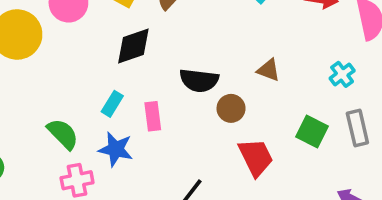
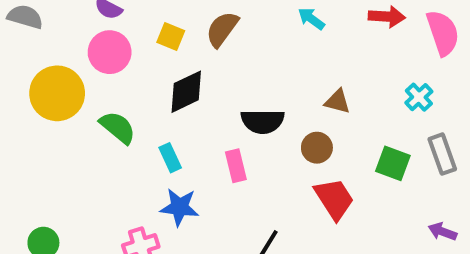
cyan rectangle: (112, 104) -> (170, 158), turned -50
brown circle: (231, 108) -> (317, 148), moved
pink rectangle: (153, 116) -> (236, 166), moved
green semicircle: (63, 134) -> (118, 127), moved

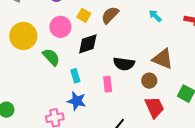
pink circle: (110, 52) -> (60, 27), moved
brown triangle: (337, 101) -> (163, 59), size x1.6

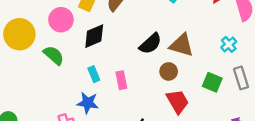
black semicircle: (124, 64) -> (150, 44), moved, turned -45
cyan rectangle: (75, 76) -> (94, 74), moved

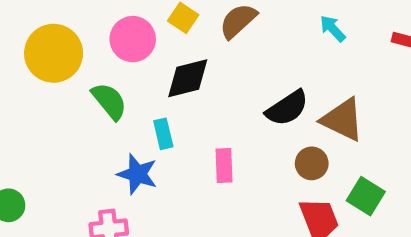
cyan rectangle: (94, 74) -> (163, 134), moved
green square: (212, 82) -> (366, 196), moved
blue star: (88, 103) -> (137, 174), moved

